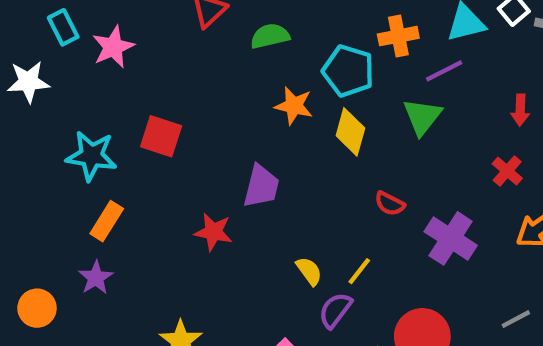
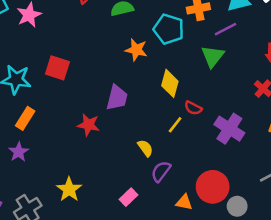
yellow diamond: (350, 132) -> (170, 83), moved
yellow line: (359, 271) -> (175, 125), moved

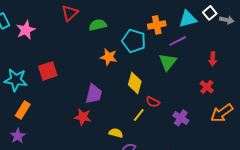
red square: (57, 68) -> (48, 71), turned -36
red star: (88, 125) -> (83, 117), moved
purple cross: (229, 129) -> (181, 118), size x0.7
yellow semicircle: (145, 148) -> (116, 133), turned -40

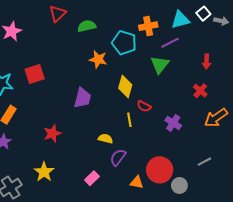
yellow line: (139, 115) -> (129, 120), turned -48
red star: (83, 117) -> (52, 133), moved, turned -30

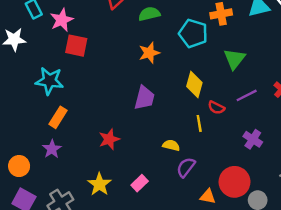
purple line: (170, 43) -> (247, 95), moved
orange star: (98, 59) -> (149, 53), moved, turned -30
red square: (35, 74) -> (76, 46), moved, turned 30
purple cross: (173, 123) -> (253, 139), moved
pink rectangle: (92, 178) -> (140, 183), moved

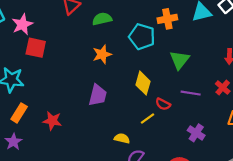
purple line: (247, 95) -> (191, 93), turned 36
yellow line: (199, 123) -> (147, 118), turned 64
red star: (109, 139) -> (52, 121), moved, turned 30

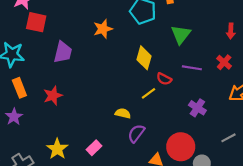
purple trapezoid: (98, 95) -> (63, 52), moved
orange rectangle: (19, 113) -> (19, 88), turned -54
red star: (52, 121) -> (53, 96), turned -30

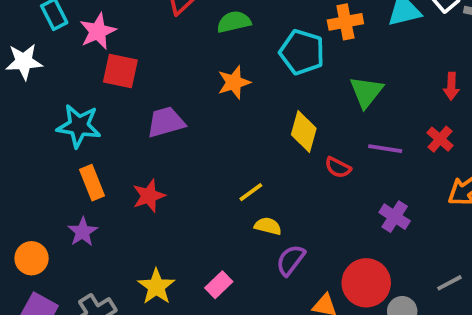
purple trapezoid: (63, 52) -> (166, 122), turned -120
yellow line: (148, 93) -> (251, 192), moved
gray line: (229, 138) -> (449, 283), moved

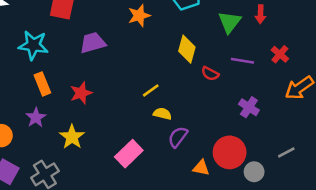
red arrow: (451, 86) -> (261, 14), moved
pink rectangle: (219, 285) -> (129, 154), size x1.5
yellow star: (156, 287) -> (72, 137), moved

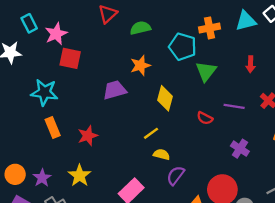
green triangle: (230, 22) -> (206, 71), moved
purple trapezoid: (93, 43) -> (115, 90), moved
yellow diamond: (187, 49) -> (165, 98), moved
purple star: (36, 118) -> (42, 178), moved

